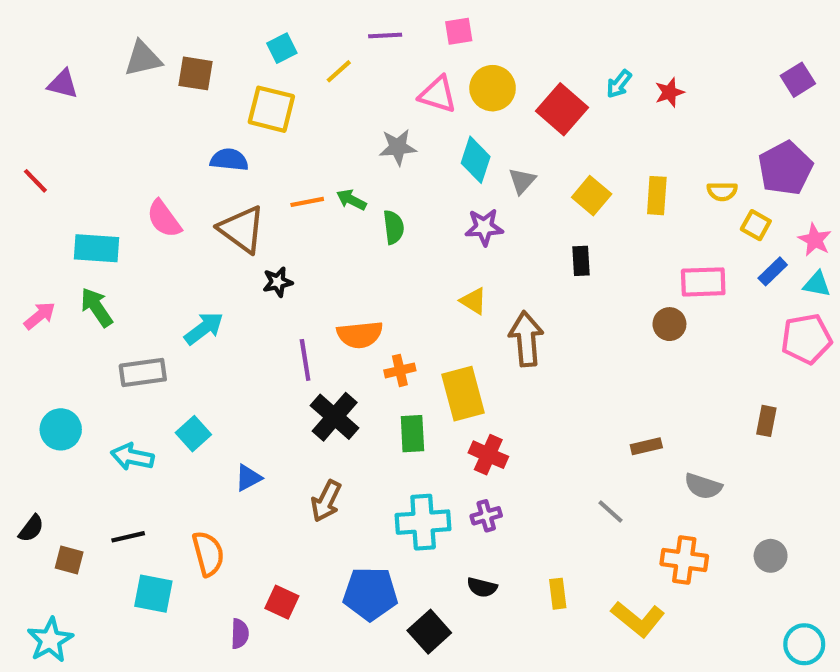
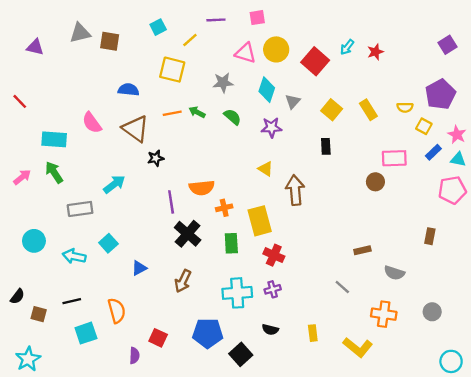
yellow square: (271, 109) -> (172, 70), moved
yellow rectangle: (657, 196) -> (368, 110), turned -36
green semicircle: (394, 227) -> (232, 117), moved, turned -42
cyan square: (153, 594) -> (86, 333), turned -30

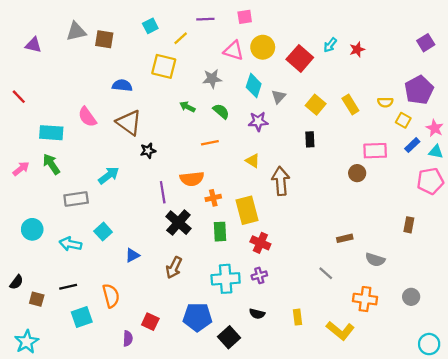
orange line: (172, 113) -> (210, 143), moved

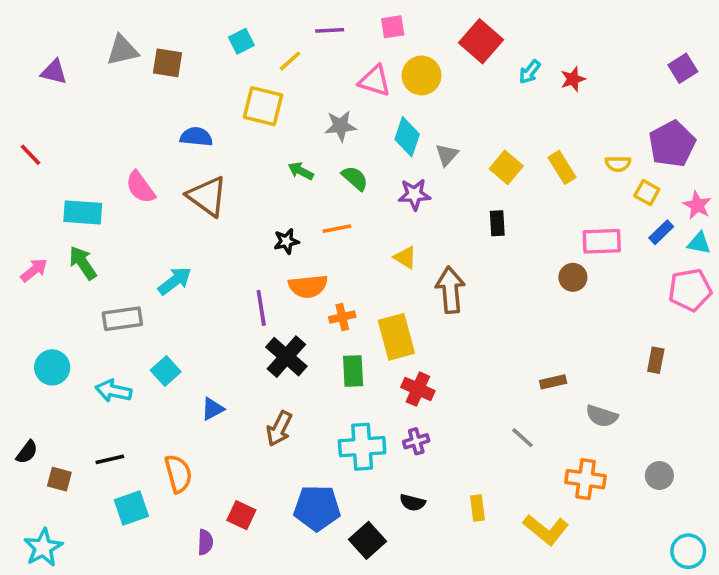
red square: (300, 58) -> (481, 41), moved
black star: (148, 151) -> (286, 241), moved

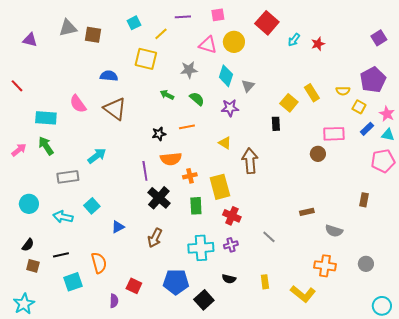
yellow square: (506, 167) -> (289, 103), moved
gray line: (522, 438) -> (269, 237), moved
black semicircle: (27, 452) -> (28, 245), moved

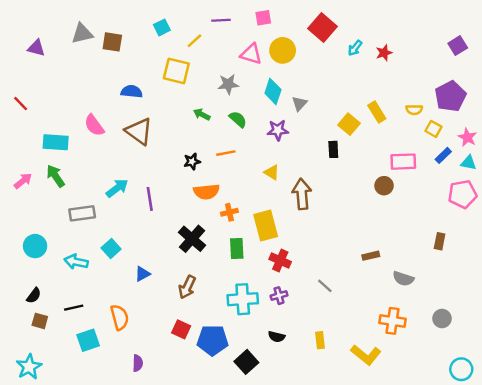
purple line: (145, 171) -> (150, 199), moved
red square: (134, 286) -> (181, 329), moved

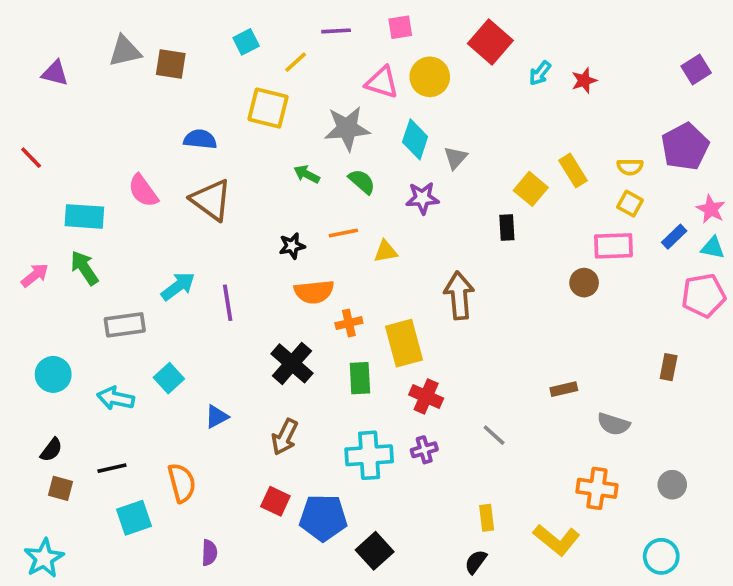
gray star: (228, 84) -> (347, 128), size x1.4
yellow square: (434, 129) -> (630, 204), moved
yellow triangle: (272, 172) -> (386, 251), moved, turned -42
black semicircle: (277, 337) -> (476, 562), moved, turned 112
cyan circle: (461, 369) -> (661, 556), moved

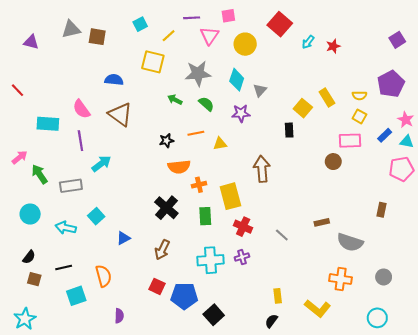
pink triangle: (382, 82) -> (209, 36), moved, turned 48
green arrow: (84, 268) -> (39, 174), moved
purple line: (228, 303) -> (80, 141), moved
gray semicircle: (613, 424) -> (350, 242), size x1.4
gray line: (494, 435) -> (282, 235), moved

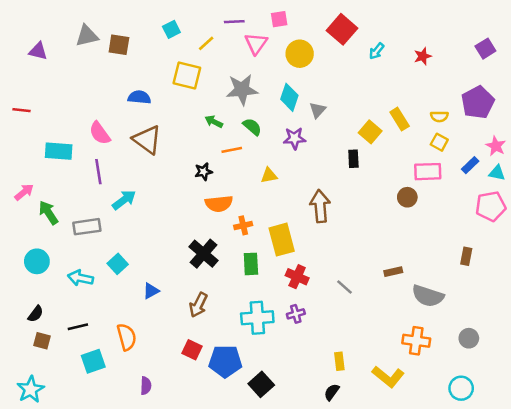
red star: (333, 46) -> (423, 56), moved
red line: (17, 90) -> (22, 110), turned -40
orange line: (196, 133) -> (232, 150), moved

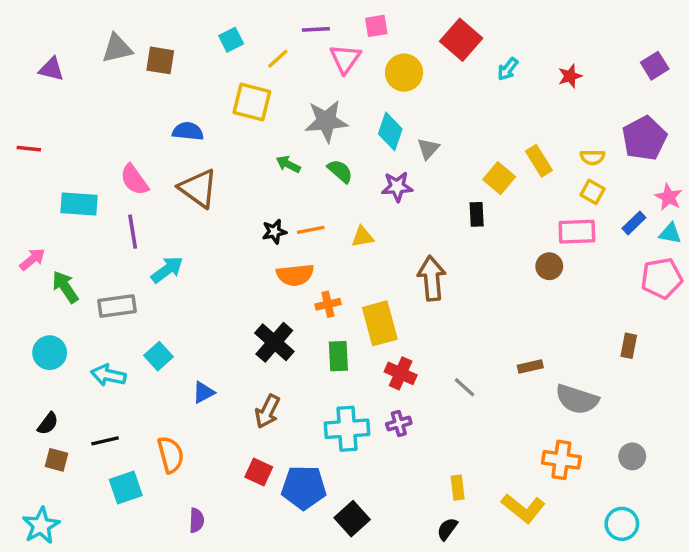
orange line: (232, 150) -> (311, 230), moved

